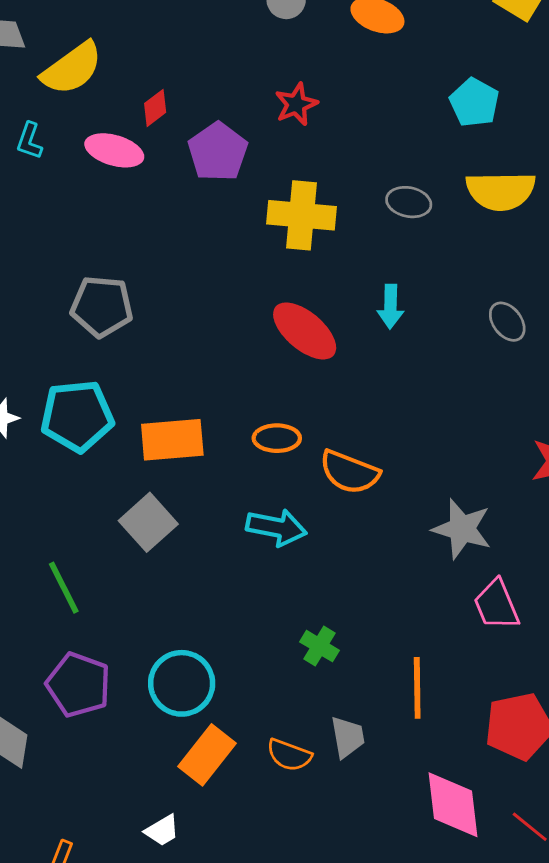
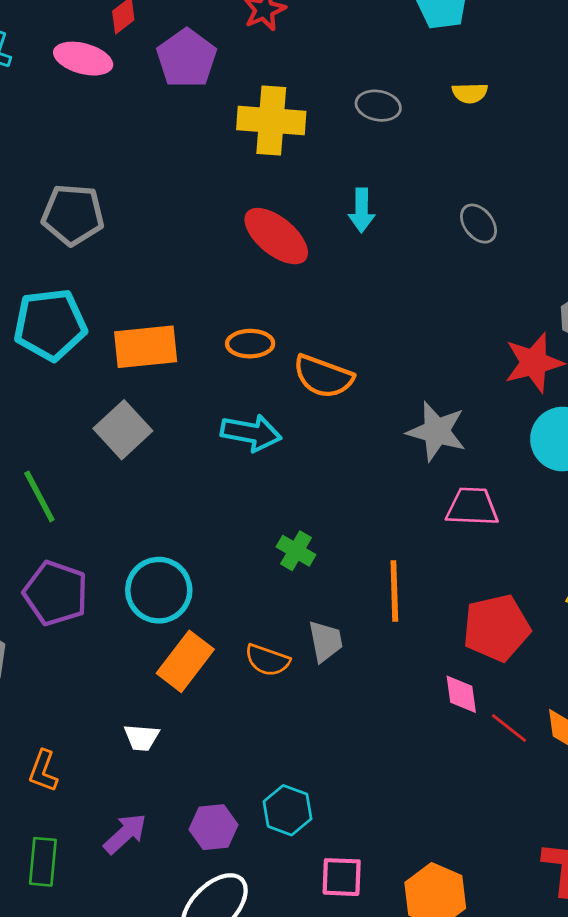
yellow semicircle: (501, 191) -> (470, 93), size x0.5
pink trapezoid: (496, 605) -> (472, 507), turned 116
pink diamond: (453, 805) -> (461, 694), moved, size x0.6
white trapezoid: (162, 830) -> (142, 737), turned 36

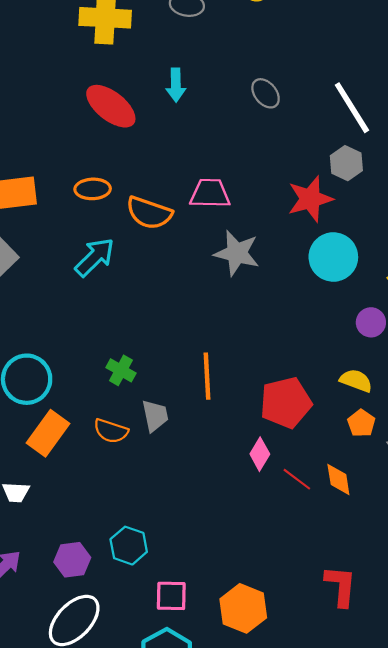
cyan arrow: (251, 433) -> (95, 257), turned -54
pink trapezoid: (472, 507) -> (210, 193), moved
green cross: (296, 551) -> (121, 370), moved
pink diamond: (461, 694) -> (260, 454), turned 40

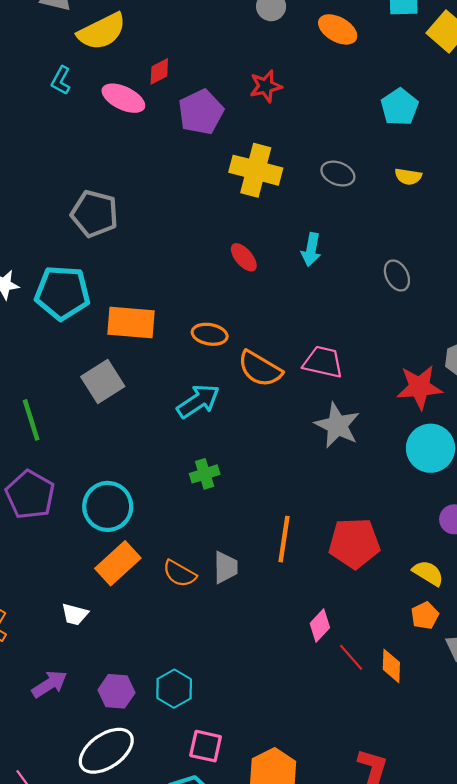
red ellipse: (111, 106) -> (244, 257), size x0.6
green cross: (121, 370) -> (205, 474), moved, turned 32
red pentagon: (286, 403) -> (354, 543), moved

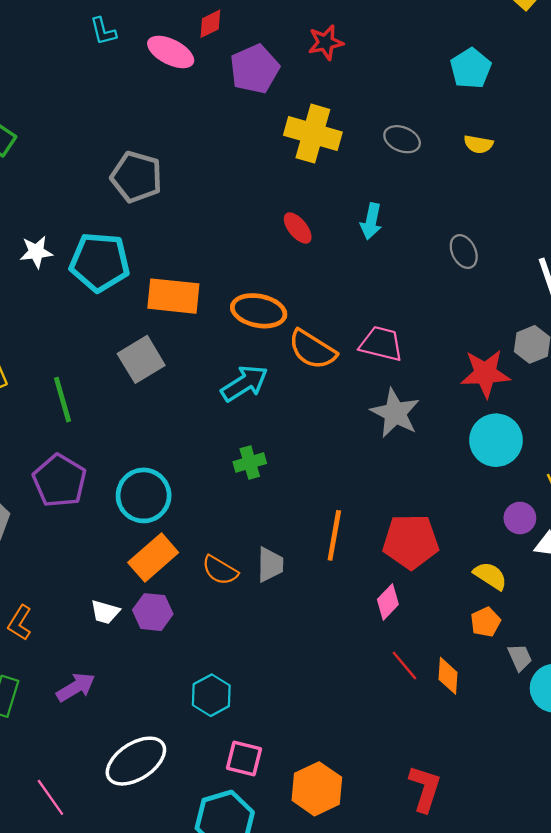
cyan L-shape: (61, 80) -> (103, 31), turned -44
orange ellipse: (210, 334) -> (259, 311), size x1.4
pink diamond: (320, 625) -> (388, 602), moved
purple hexagon: (116, 691) -> (153, 612), moved

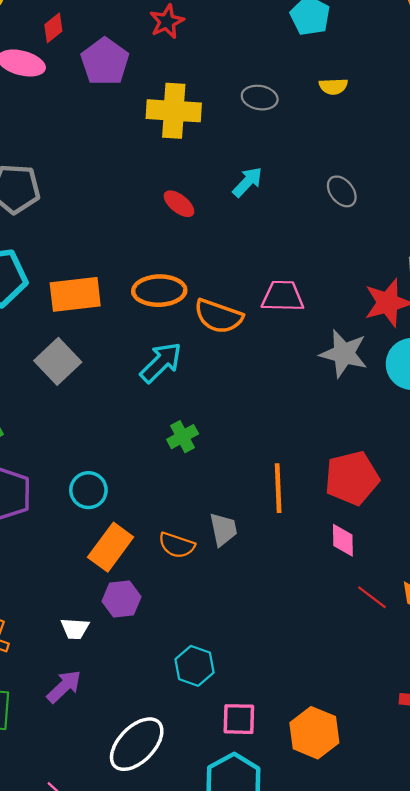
cyan arrow: (371, 221) -> (247, 182), turned -136
gray star: (395, 413) -> (344, 354), moved
cyan circle: (144, 495) -> (88, 490), size x0.7
pink diamond: (388, 602) -> (343, 540), turned -32
white trapezoid: (105, 612) -> (75, 629), moved

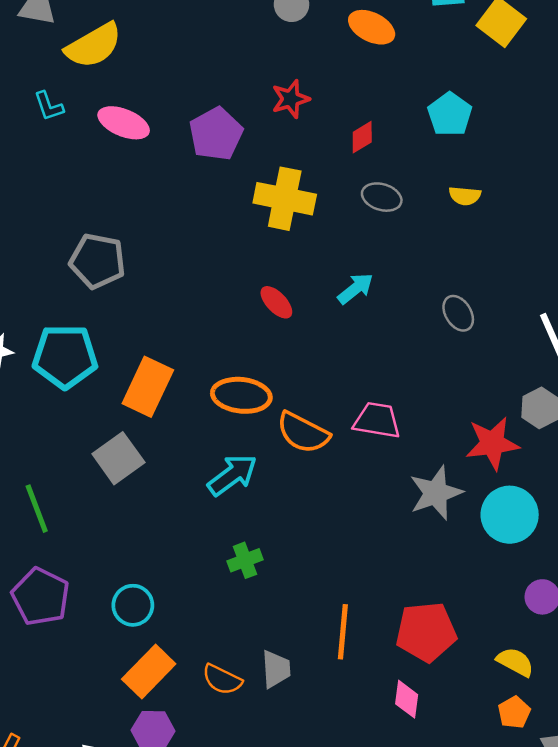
red diamond: (53, 28) -> (362, 137), moved
orange rectangle: (75, 294) -> (148, 387), turned -66
gray star: (344, 354) -> (436, 493), turned 30

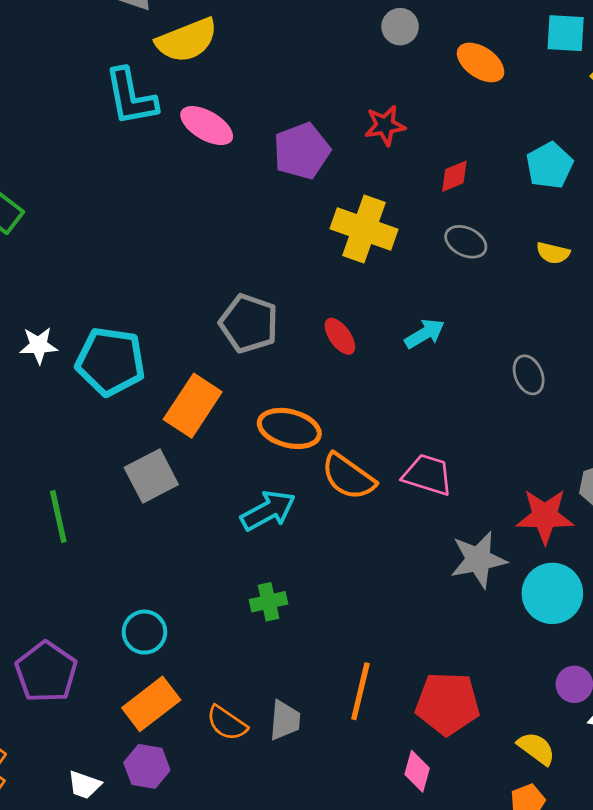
cyan L-shape: (49, 106) -> (131, 97), size x1.8
gray pentagon: (97, 261) -> (249, 323), moved
purple pentagon: (41, 597) -> (46, 672), moved

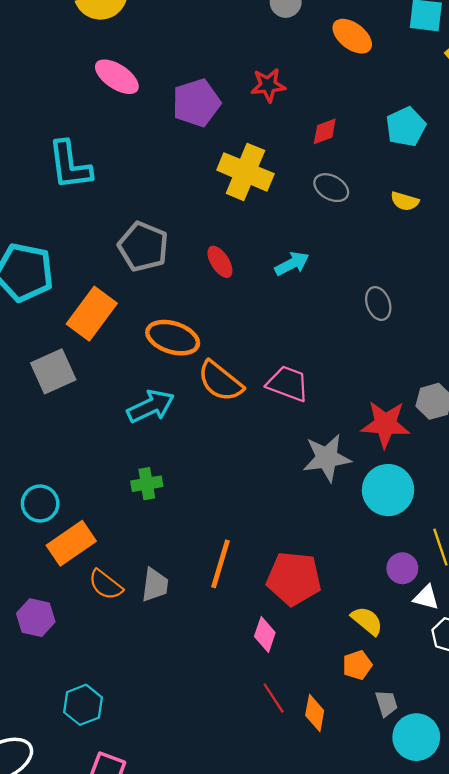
cyan L-shape: (131, 97) -> (70, 165), moved
orange rectangle: (151, 704) -> (71, 543), moved

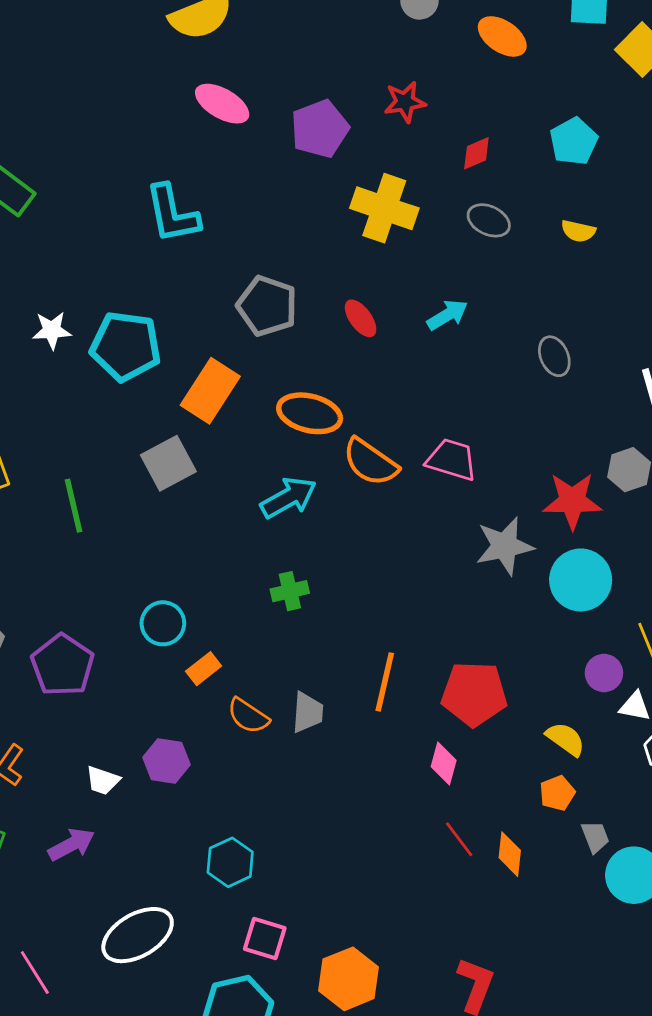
orange rectangle: (71, 543) -> (204, 669), size x0.6

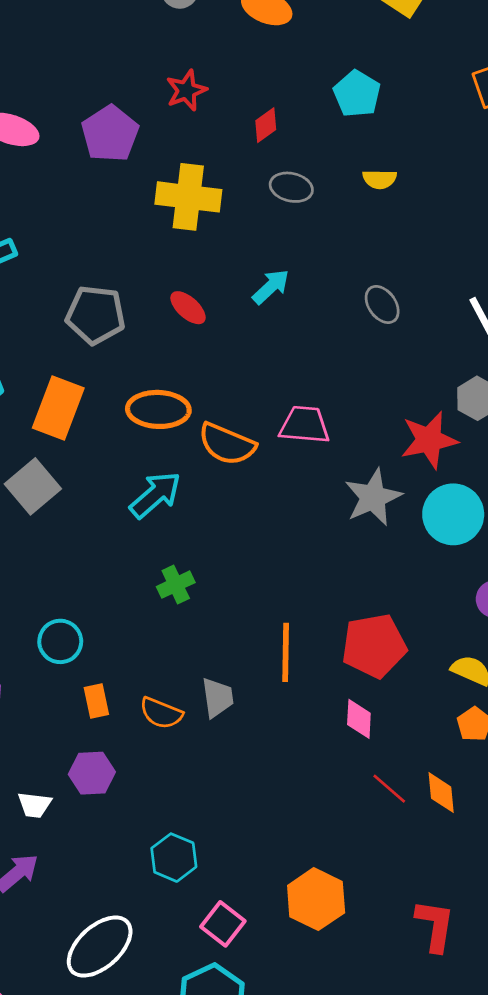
orange rectangle: (204, 669) -> (96, 701), moved, turned -52
pink square: (265, 939) -> (223, 924), turned 33
orange hexagon: (349, 979) -> (316, 899), moved

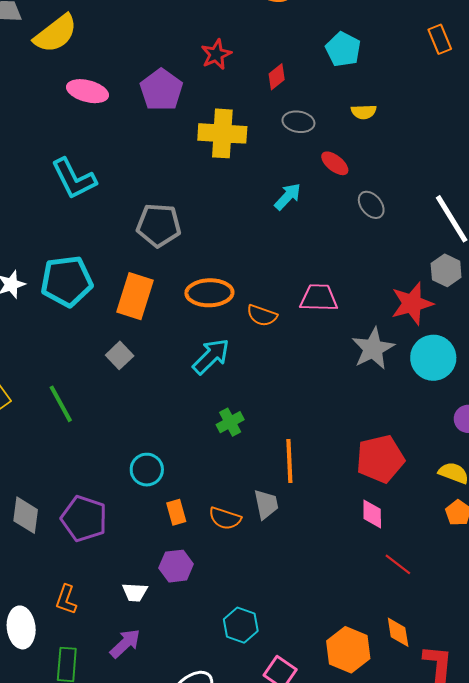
red ellipse: (188, 308) -> (335, 163), moved
orange semicircle: (227, 444) -> (262, 315), size x0.7
gray square: (33, 486) -> (120, 355), size x0.7
orange line: (286, 652) -> (289, 461), moved
orange diamond: (441, 793) -> (398, 632), moved

